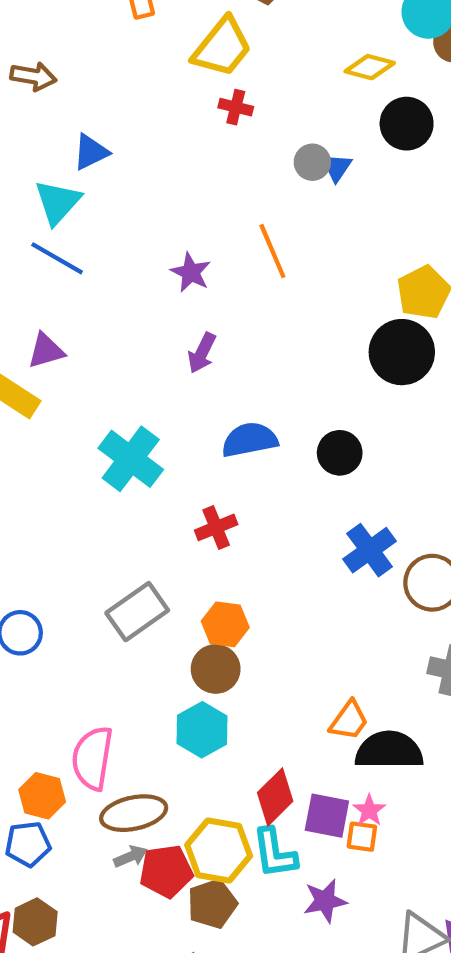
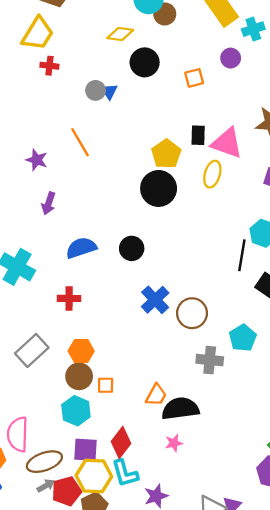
red cross: (216, 527) -> (69, 298), turned 30
pink star: (369, 810) -> (174, 443), turned 30
purple square: (327, 816) -> (86, 450), moved
orange square: (362, 837) -> (106, 385), moved

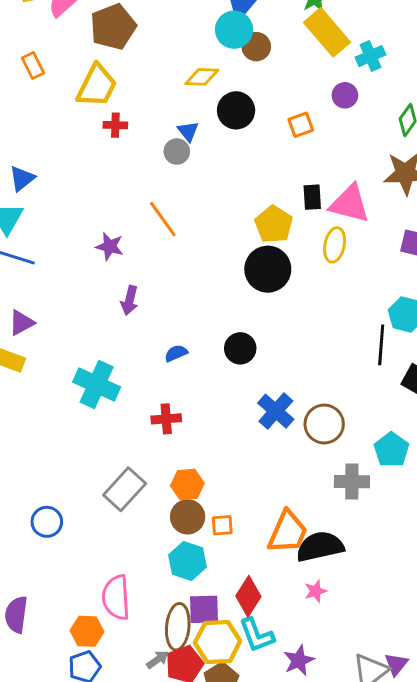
blue triangle: (109, 91) -> (188, 131), moved
blue semicircle: (81, 248) -> (176, 353), size x0.6
orange trapezoid: (156, 395) -> (288, 532), size x1.5
brown ellipse: (44, 462) -> (178, 627), moved, turned -60

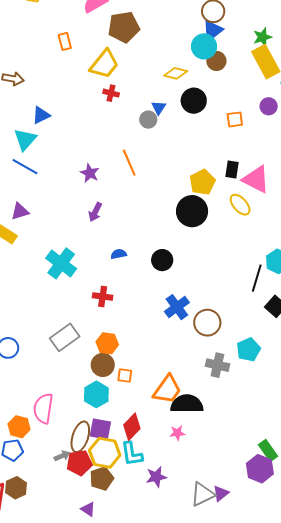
yellow ellipse: (335, 245) -> (240, 205), turned -65

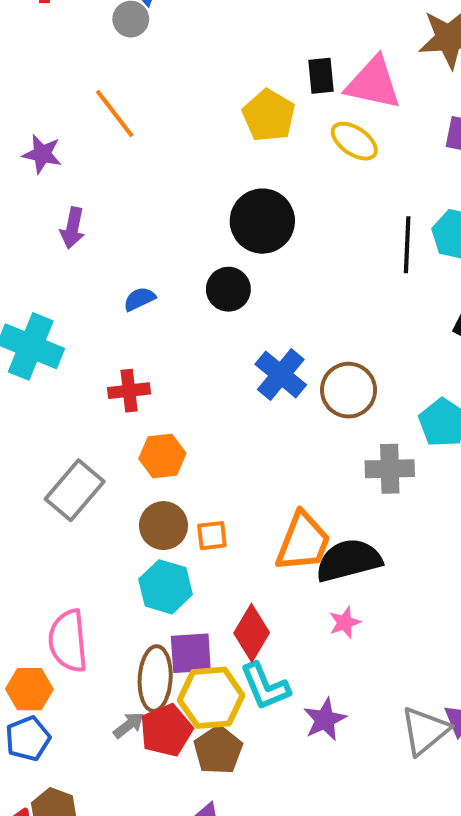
black circle: (192, 211) -> (262, 221), moved
black line: (257, 278) -> (407, 245), moved
orange hexagon: (107, 343) -> (162, 456), moved

